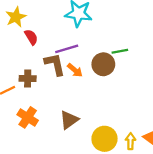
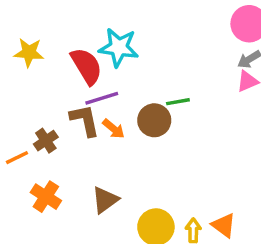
yellow star: (16, 17) -> (29, 53), turned 30
red semicircle: (31, 37) -> (86, 66), moved, size x1.6
brown cross: (28, 78) -> (46, 141), turned -35

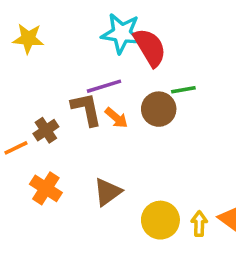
red semicircle: (86, 66) -> (150, 47), moved

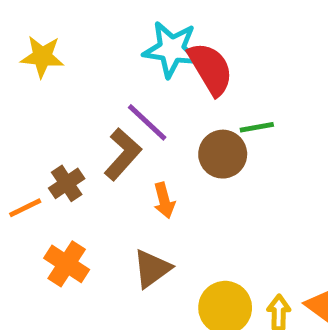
purple line: (104, 86) -> (147, 122), turned 60
brown L-shape: (86, 109) -> (123, 154), turned 54
orange arrow: (116, 118) -> (164, 200), moved, turned 35

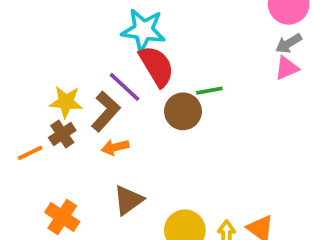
yellow star: (42, 57) -> (66, 102), moved
red semicircle: (210, 69) -> (157, 66), moved
orange arrow: (164, 200) -> (115, 147), moved, turned 92
orange cross: (67, 264) -> (62, 217), moved

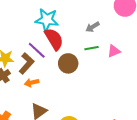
gray arrow: (289, 43) -> (92, 27), moved
pink triangle: (287, 68) -> (114, 51), moved
green line: (209, 91) -> (91, 48), moved

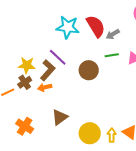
red semicircle: (54, 39) -> (96, 26), moved
orange arrow: (32, 83) -> (45, 87), moved

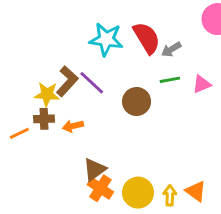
brown L-shape: (48, 70) -> (67, 81), moved
brown cross: (25, 82) -> (44, 119), turned 32
orange cross: (25, 126) -> (100, 188), moved

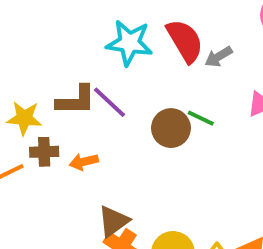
green line: (170, 80) -> (201, 118), moved, turned 36
brown L-shape: (67, 81) -> (76, 100), turned 48
yellow star: (47, 94) -> (24, 118), moved

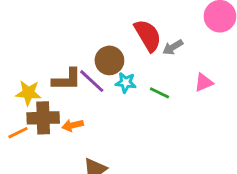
cyan star: (129, 43) -> (126, 83), moved, size x0.6
brown circle: (171, 128) -> (109, 60), moved
brown cross: (44, 152) -> (43, 118), size x1.5

